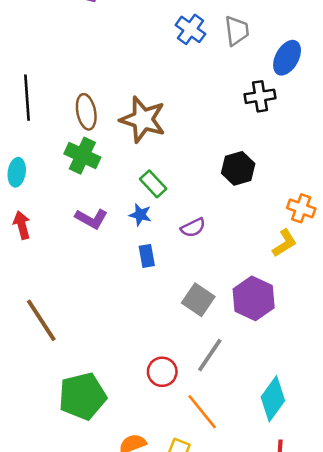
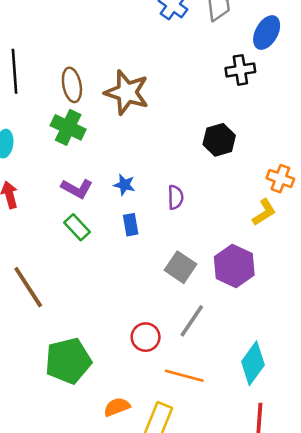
green rectangle: (153, 184) -> (77, 227), moved
purple semicircle: (193, 228) -> (176, 197), turned -65
orange line: (202, 412) -> (184, 376), turned -36

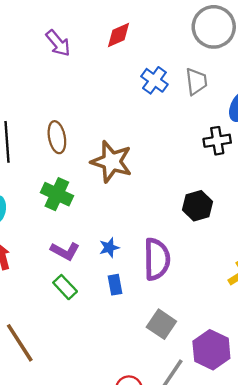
brown ellipse: (72, 85) -> (57, 137), moved
blue star: (124, 185) -> (109, 248), turned -30
purple semicircle: (176, 197) -> (157, 259), size x1.8
purple hexagon: (234, 266) -> (211, 350), moved

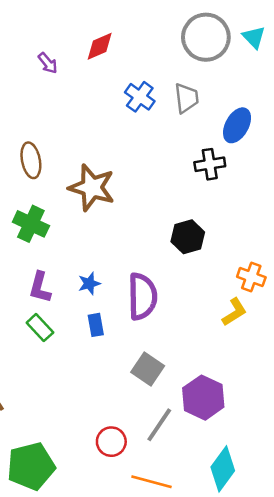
purple arrow: (58, 43) -> (48, 63), moved, size x0.7
purple L-shape: (65, 251) -> (40, 287), turned 76

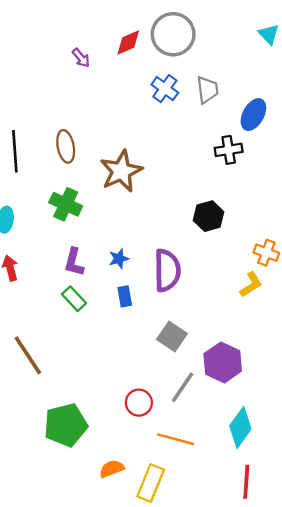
gray circle: (206, 37) -> (173, 34), moved
brown star: (92, 188) -> (121, 171), turned 30

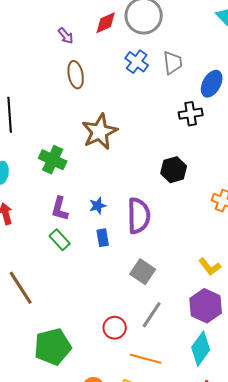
brown ellipse: (66, 146) -> (76, 75), moved
yellow L-shape: (251, 285) -> (210, 267), moved, turned 85
purple hexagon: (223, 362) -> (206, 306), moved

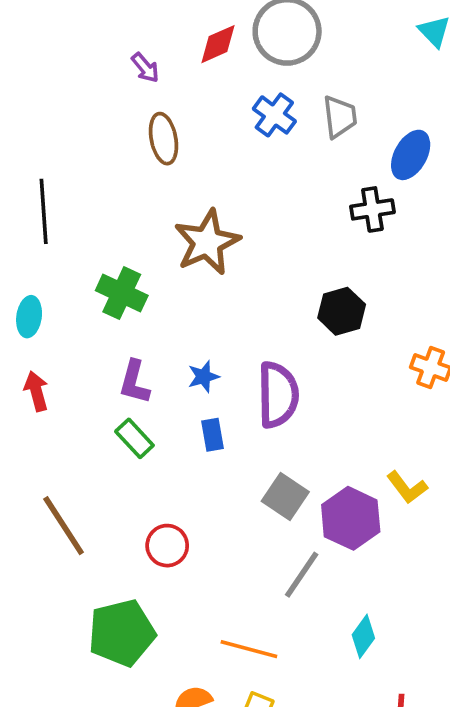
purple hexagon: (206, 306) -> (351, 518), moved
red circle: (115, 328) -> (167, 546), moved
cyan diamond: (201, 349) -> (363, 636), moved, size x0.7
orange line: (146, 359) -> (249, 649), moved

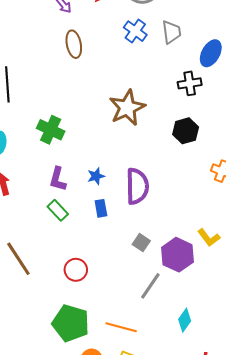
brown star: (207, 242) -> (127, 108), moved
black hexagon: (342, 311) -> (186, 131), moved
gray square: (285, 497) -> (141, 243), size x0.7
green pentagon: (122, 633) -> (71, 323), moved, turned 30

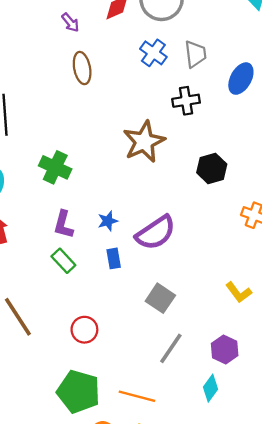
black cross: (190, 83) -> (186, 101), moved
purple semicircle: (137, 186) -> (156, 233), turned 57
gray square: (141, 243) -> (160, 298), size x1.4
purple hexagon: (178, 255) -> (225, 350), moved, size x0.7

